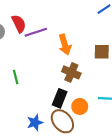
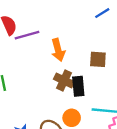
black rectangle: (60, 98) -> (78, 86), moved, turned -30

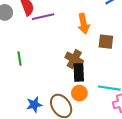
orange arrow: (58, 50) -> (84, 24), moved
black rectangle: (78, 86) -> (79, 72), moved

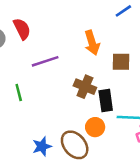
purple line: (43, 17) -> (45, 61), moved
black rectangle: (79, 72) -> (106, 100), moved

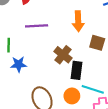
orange circle: (95, 127) -> (72, 96), moved
blue star: (42, 146) -> (19, 64), moved

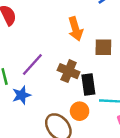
purple line: (37, 26) -> (32, 65), moved, turned -30
orange circle: (72, 96) -> (80, 111), moved

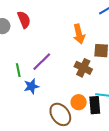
brown cross: (69, 71) -> (83, 68), moved
black rectangle: (88, 84) -> (95, 105), moved

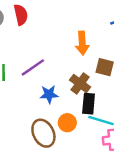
blue star: (31, 86) -> (49, 94), moved
black rectangle: (95, 105) -> (89, 104), moved

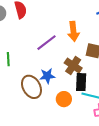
purple line: (33, 67) -> (46, 43), moved
brown ellipse: (43, 133) -> (31, 87), moved

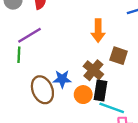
purple line: (46, 43) -> (29, 35), moved
orange circle: (64, 99) -> (83, 95), moved

